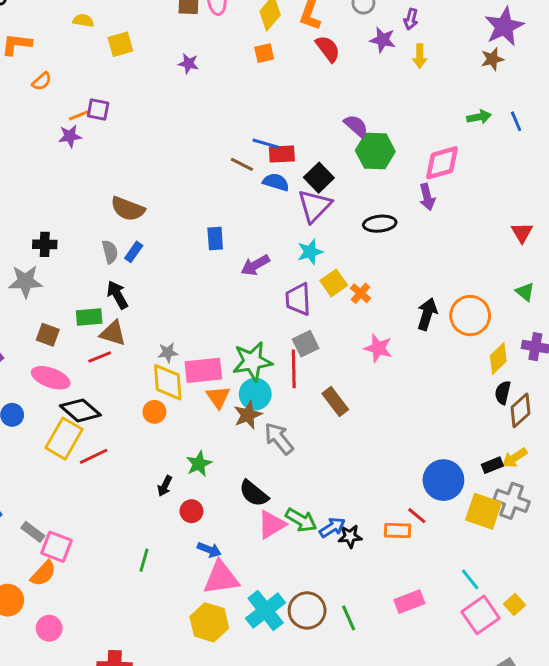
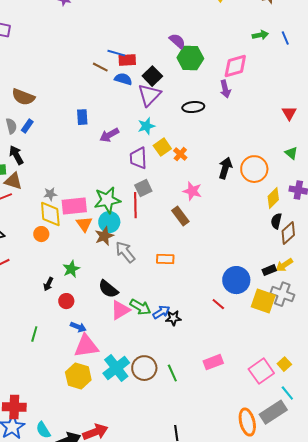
brown rectangle: (335, 401) -> (180, 216), moved
orange rectangle: (397, 530) -> (165, 259), moved
cyan line: (470, 579) -> (287, 393), moved

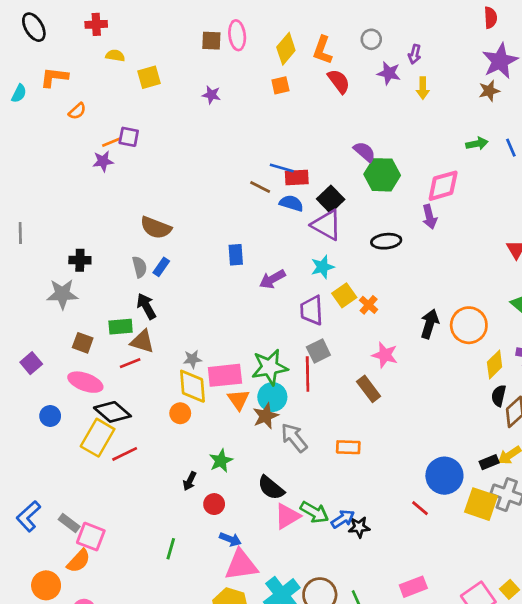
purple triangle: (149, 95) -> (327, 225), turned -45

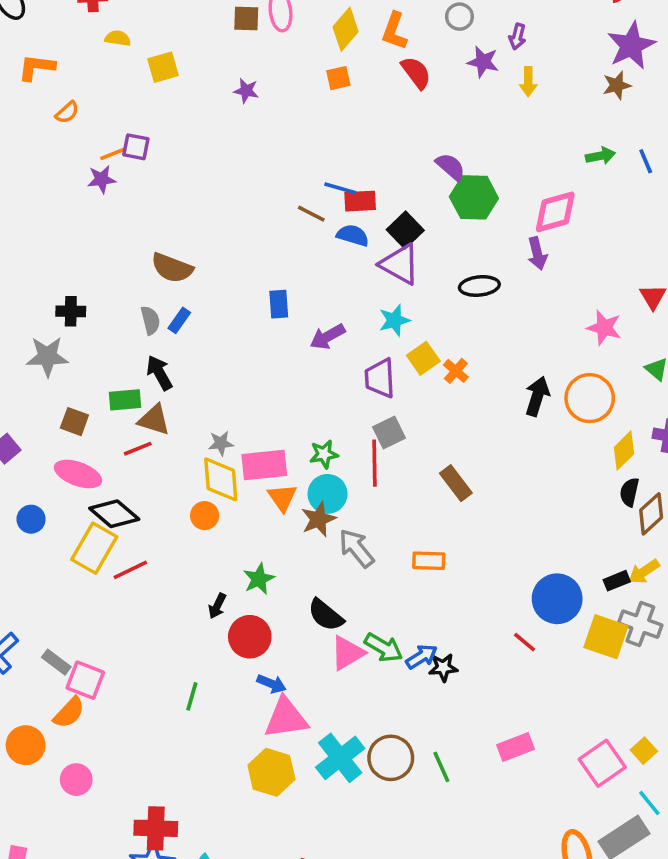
pink star: (385, 355) -> (604, 328), moved
green star: (270, 367) -> (324, 454), size x0.6
red circle: (214, 504) -> (250, 637), size x1.5

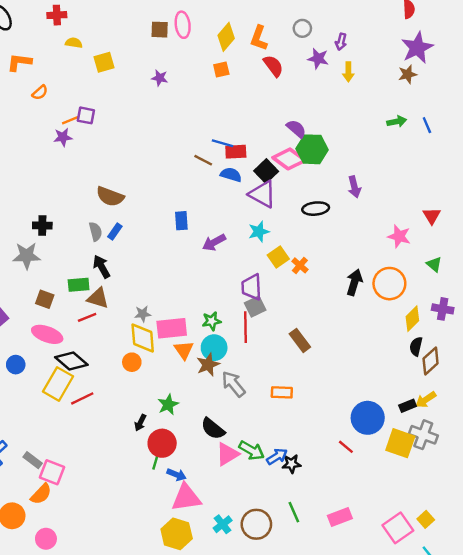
pink diamond: (555, 212) -> (289, 159), moved, turned 52
purple trapezoid: (380, 378) -> (252, 287), moved
green line: (192, 696) -> (156, 460), moved
cyan cross: (340, 758) -> (223, 524), size x0.6
green line: (441, 767) -> (294, 512), moved

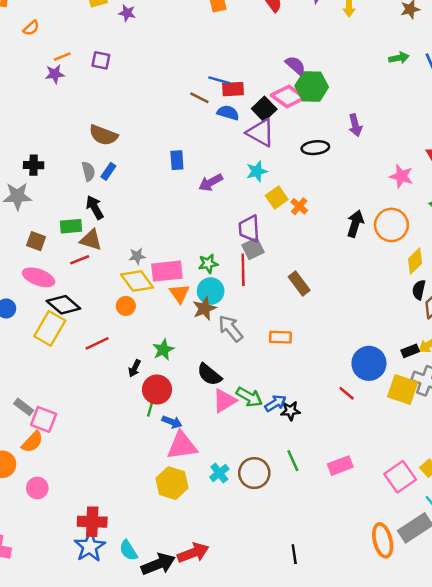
purple star: (160, 78) -> (127, 13), moved
purple square: (86, 115) -> (101, 60), moved
yellow diamond: (143, 338) -> (137, 281), turned -32
red line: (82, 398) -> (97, 343), moved

